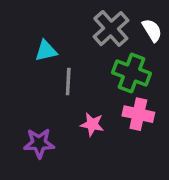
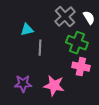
pink star: (92, 124) -> (54, 86), moved, size x1.5

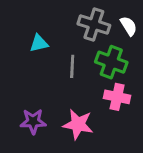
gray cross: (65, 17) -> (94, 25), turned -30
gray line: (40, 48) -> (72, 66), moved

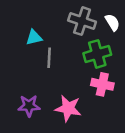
green cross: (111, 62) -> (97, 54), turned -36
gray line: (72, 66) -> (49, 58), moved

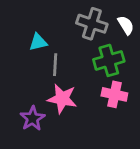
purple star: (29, 106) -> (33, 118), turned -30
pink star: (68, 108) -> (62, 99), moved

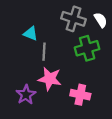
cyan triangle: (38, 42) -> (31, 34), turned 35
pink cross: (114, 94) -> (80, 95), moved

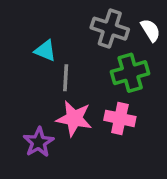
pink cross: (80, 95) -> (120, 118), moved

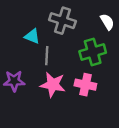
gray cross: (110, 29) -> (62, 21), moved
purple star: (38, 142) -> (14, 81), moved, turned 30

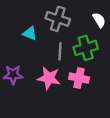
gray line: (47, 56) -> (60, 51), moved

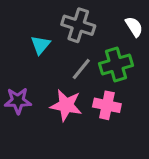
cyan triangle: (30, 33) -> (40, 45), turned 48
gray line: (60, 51) -> (81, 69), turned 36

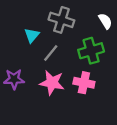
gray line: (81, 69) -> (51, 53), moved

